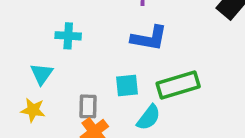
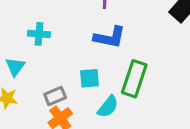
green rectangle: (178, 85) -> (134, 79), turned -56
gray rectangle: (88, 106) -> (55, 96), turned 65

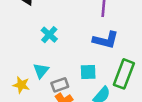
cyan cross: (39, 34) -> (49, 35), turned 35
cyan triangle: (15, 67) -> (41, 71), moved

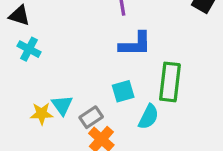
cyan cross: (49, 35) -> (29, 49), moved
yellow star: (21, 85) -> (42, 114), moved

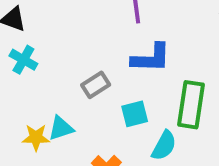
cyan triangle: (62, 105) -> (61, 128), turned 45
gray rectangle: (91, 117) -> (96, 85), moved

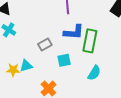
green rectangle: (191, 105) -> (90, 41), moved
cyan semicircle: (164, 146) -> (94, 73), moved

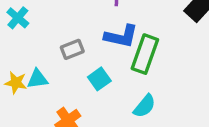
cyan square: (64, 60) -> (99, 79), turned -32

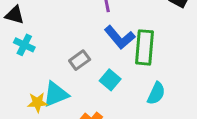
blue L-shape: (121, 36) -> (120, 37), turned 52
cyan triangle: (37, 79) -> (56, 94), size x1.4

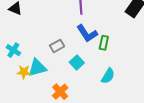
cyan cross: (24, 45) -> (13, 50), moved
green rectangle: (145, 47) -> (104, 43), size x0.6

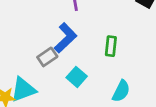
blue L-shape: (87, 33) -> (65, 38), moved, turned -95

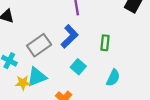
gray rectangle: (47, 57) -> (39, 45), moved, size x1.5

